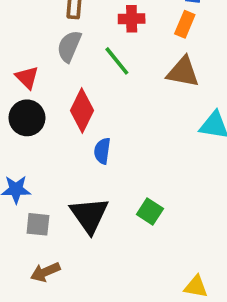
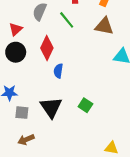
red triangle: (27, 78) -> (16, 29), turned 32

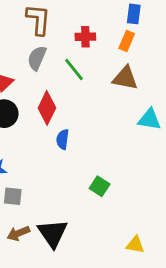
black triangle: (51, 107) -> (53, 233), moved

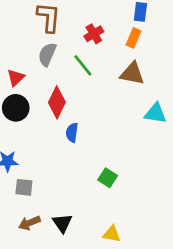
red cross: (85, 37) -> (94, 34), turned -30
black triangle: (53, 233) -> (62, 223), size x0.7
yellow triangle: (135, 245) -> (112, 234), moved

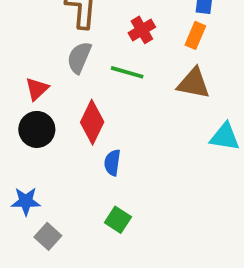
green line: (83, 65) -> (127, 72), turned -35
green square: (108, 178) -> (118, 220), moved
gray square: (24, 187) -> (48, 236), turned 36

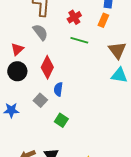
gray semicircle: (79, 58) -> (40, 32), turned 120
green line: (127, 72) -> (79, 40), moved
brown triangle: (193, 83) -> (117, 50), moved, turned 42
gray square: (48, 236) -> (40, 100), moved

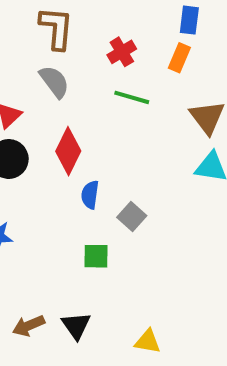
gray square: (40, 100) -> (132, 217), moved
green square: (61, 120) -> (96, 256), turned -32

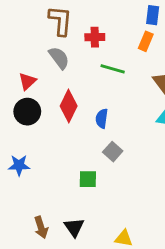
red cross: (122, 52) -> (95, 37), moved, turned 30
blue semicircle: (90, 195) -> (102, 118), moved
brown arrow: (29, 326) -> (41, 227), turned -85

